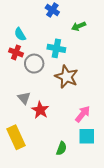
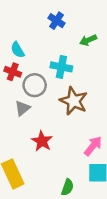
gray triangle: (24, 98) -> (22, 108), moved, turned 32

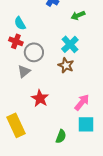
cyan cross: (61, 67) -> (70, 44), moved, turned 36
brown star: (74, 101) -> (66, 65), size x0.7

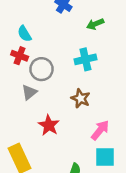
cyan cross: (70, 44) -> (85, 59), turned 30
brown star: (66, 65) -> (81, 98), moved

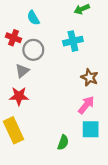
cyan semicircle: (24, 34) -> (33, 18), moved
brown star: (81, 98) -> (90, 77), moved
red star: (49, 125) -> (19, 96), moved, turned -30

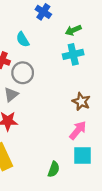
cyan cross: (73, 41) -> (73, 54), moved

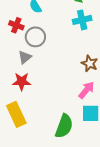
green semicircle: (54, 169) -> (64, 126), size x1.6

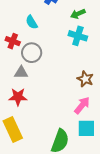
cyan cross: (82, 20) -> (78, 36), turned 30
gray triangle: (25, 57) -> (21, 73), turned 40

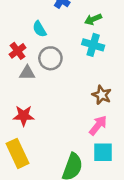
red cross: (13, 41) -> (18, 51), turned 32
gray circle: (32, 53) -> (50, 58), moved
gray triangle: (21, 73) -> (27, 73), moved

